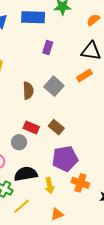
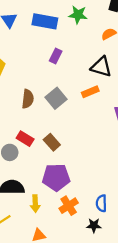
orange cross: (80, 183) -> (69, 206), turned 30

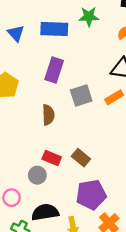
purple rectangle: (56, 56) -> (54, 70), moved, size x1.5
gray square: (56, 98) -> (81, 96), moved, turned 30

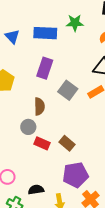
gray square: (81, 96) -> (68, 90), turned -36
gray circle: (37, 175) -> (28, 127), moved
black semicircle: (45, 212) -> (36, 190), size x0.7

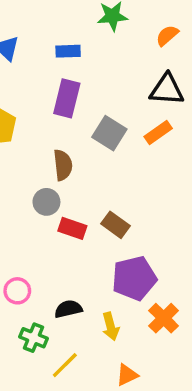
blue rectangle: (45, 33) -> (68, 51), moved, size x0.6

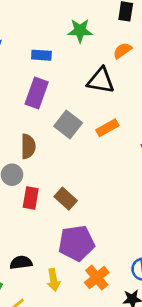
black triangle: (167, 90) -> (101, 80), moved
red rectangle: (72, 228) -> (31, 198), turned 75

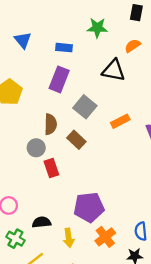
orange rectangle: (107, 128) -> (120, 121), moved
red rectangle: (31, 198) -> (51, 168), turned -30
brown rectangle: (66, 199) -> (76, 140), moved

